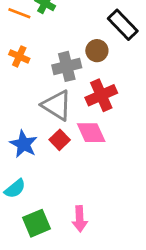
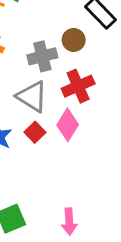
pink diamond: (91, 133) -> (68, 125), turned 56
pink arrow: (80, 219) -> (69, 222), moved

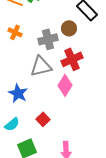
gray triangle: (32, 97) -> (41, 66), turned -45
red square: (35, 132) -> (43, 119), moved

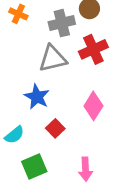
pink diamond: (65, 85) -> (93, 106), moved
blue star: (18, 93) -> (37, 97), moved

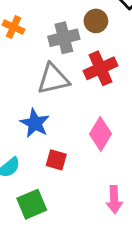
red square: (55, 128) -> (56, 160), turned -30
pink arrow: (86, 169) -> (114, 200), moved

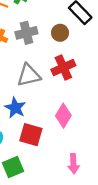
gray cross: (64, 38) -> (26, 33), moved
red square: (56, 160) -> (31, 135), size x1.5

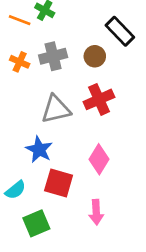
pink arrow: (73, 164) -> (96, 212), moved

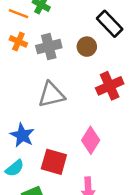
orange cross: (20, 62) -> (18, 41), moved
red cross: (99, 99) -> (110, 86), moved
blue star: (39, 150) -> (22, 135), moved

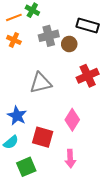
orange line: (18, 14) -> (14, 17), turned -42
black rectangle: (110, 24) -> (88, 26), turned -30
gray cross: (49, 47) -> (49, 36), moved

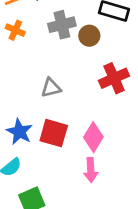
gray triangle: (41, 83) -> (51, 88), size x0.7
red square: (43, 137) -> (54, 133), moved
pink arrow: (70, 159) -> (91, 170), moved

